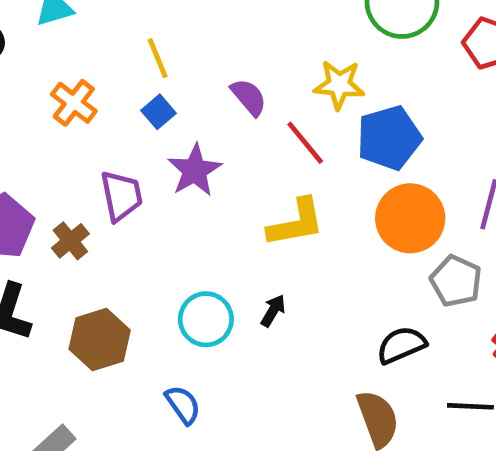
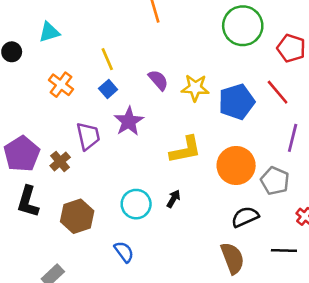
yellow star: (339, 85) -> (195, 88), moved
red line: (305, 143) -> (278, 92), moved
orange circle: (410, 218) -> (236, 165), moved

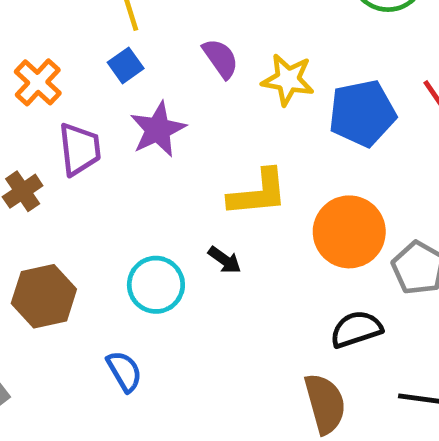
orange cross: (61, 85) -> (38, 82), moved
black arrow: (173, 199) -> (225, 260), moved, turned 90

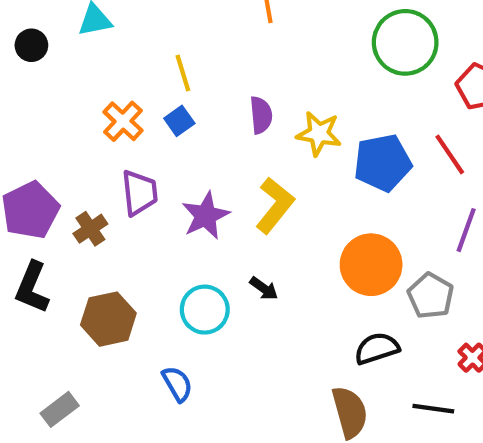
purple semicircle: (221, 58) -> (261, 115), turned 30
orange cross: (38, 82) -> (123, 121), moved
purple star: (158, 129) -> (206, 216), moved
yellow L-shape: (258, 193) -> (275, 205), moved, turned -46

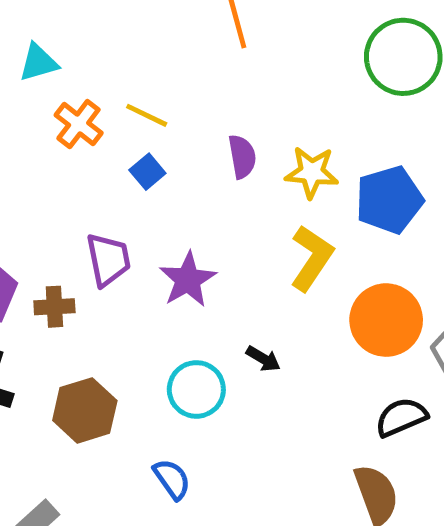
yellow line: (183, 73) -> (147, 115), turned -42
orange cross: (123, 121) -> (79, 124), moved
yellow L-shape: (275, 205) -> (312, 258), moved
brown cross: (90, 229) -> (54, 307), turned 36

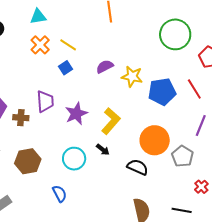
cyan triangle: (38, 63) -> (38, 17), moved
purple semicircle: (242, 157) -> (105, 67), turned -114
yellow L-shape: (312, 258) -> (111, 121), moved
black semicircle: (401, 417) -> (138, 167), moved, turned 40

